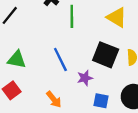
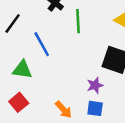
blue line: (60, 59) -> (42, 44), moved
blue square: (101, 101) -> (95, 108), moved

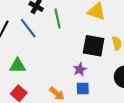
blue line: (42, 44) -> (28, 28), moved

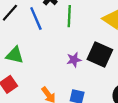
purple star: (80, 69) -> (74, 60), moved

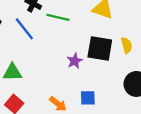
green line: (69, 16) -> (58, 17), turned -65

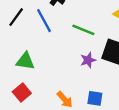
green line: (58, 17) -> (83, 30), moved

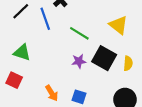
red square: (22, 92) -> (14, 80), turned -35

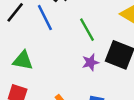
green line: (79, 33) -> (87, 30), turned 36

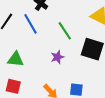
purple star: (90, 62) -> (57, 57), moved

